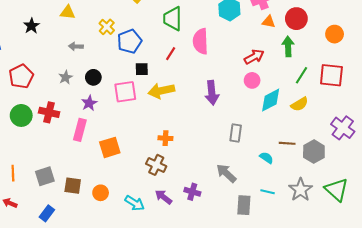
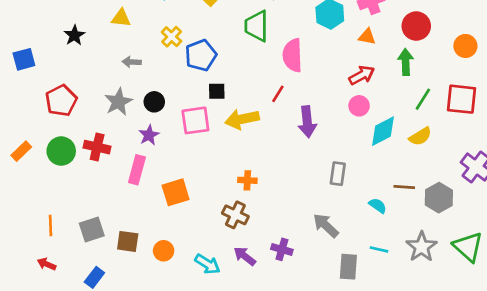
orange triangle: (269, 22) -> (367, 37), moved
red line: (171, 54) -> (278, 94), moved
gray star: (65, 77) -> (118, 102), size x1.5

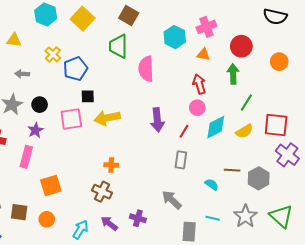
red arrow: (362, 75) -> (199, 84), turned -78
red line: (278, 94) -> (184, 131), moved
red square: (461, 99) -> (276, 125), moved
orange square: (176, 192) -> (51, 185), moved
cyan arrow: (207, 264) -> (81, 230), turned -90

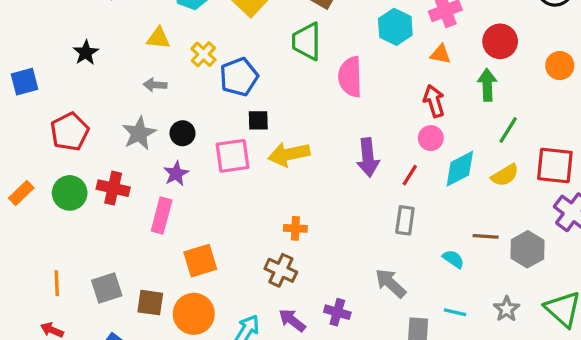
yellow triangle: (14, 40) -> (158, 38), moved
gray star: (245, 216) -> (507, 309), size x0.7
orange circle: (47, 219) -> (194, 314), size x1.6

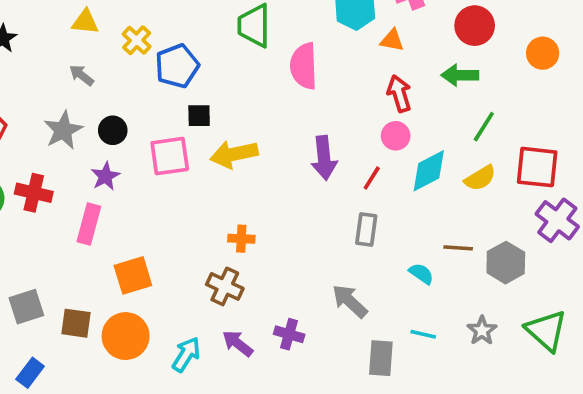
orange triangle: (440, 54) -> (392, 40), moved
gray arrow: (155, 85) -> (81, 75), turned 35
green arrow: (487, 85) -> (460, 75), turned -88

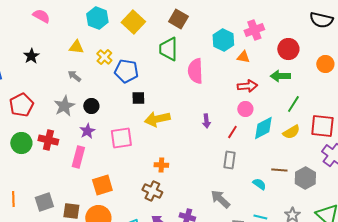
blue pentagon: (177, 66) -> (126, 71), turned 30
red arrow: (399, 94) -> (247, 86), turned 102
pink square: (170, 156) -> (121, 138), moved
purple arrow: (324, 158) -> (206, 121), size x0.6

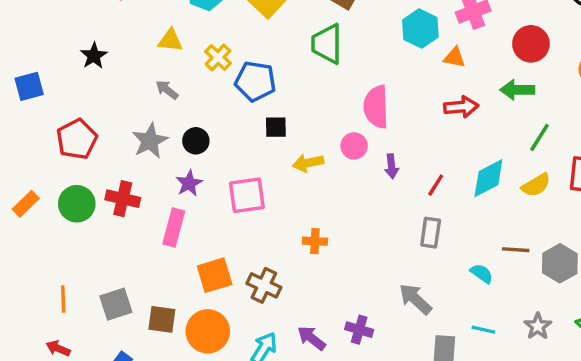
pink semicircle: (195, 71) -> (376, 107), moved
pink circle: (245, 109) -> (354, 146), moved
yellow arrow: (157, 119) -> (308, 163), size x0.7
brown cross: (152, 191) -> (264, 285), moved

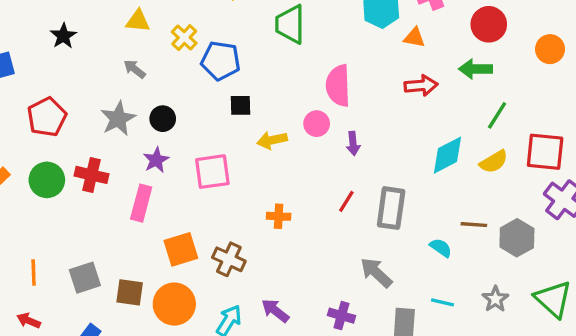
red line: (436, 185) -> (346, 201), moved
gray rectangle: (431, 233) -> (391, 208), size x1.4
purple cross: (359, 330) -> (341, 316), moved

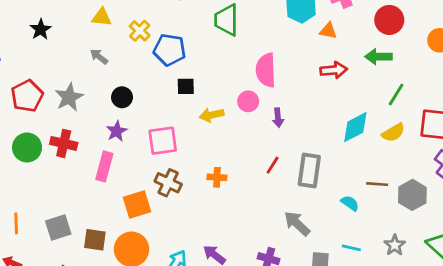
gray star: (118, 119) -> (69, 97), moved
brown cross: (229, 259) -> (168, 183), moved

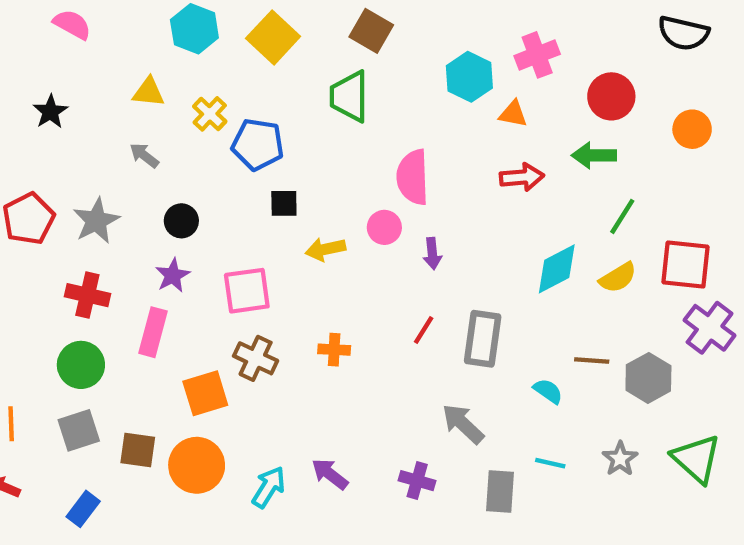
green circle: (27, 147) -> (81, 365), moved

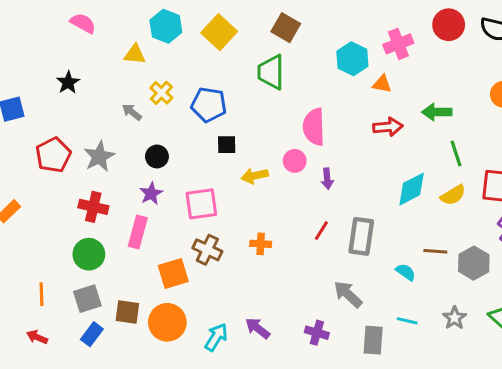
yellow triangle: (149, 92) -> (135, 54), moved
red circle: (611, 96) -> (449, 25), moved
yellow cross: (210, 114) -> (161, 93), moved
green line: (622, 216) -> (456, 154), turned -50
blue rectangle: (83, 509) -> (92, 334), moved

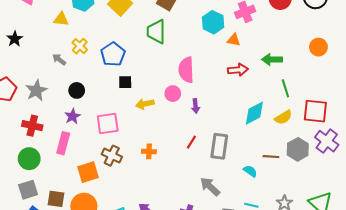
blue pentagon: (209, 105) -> (113, 54), turned 30
gray hexagon: (474, 263) -> (298, 149), moved

